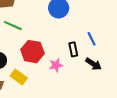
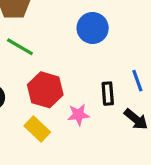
yellow rectangle: (19, 77) -> (37, 129), moved

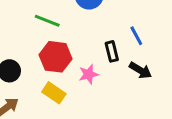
green line: (20, 47) -> (47, 21), moved

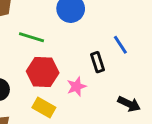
black arrow: (140, 70) -> (129, 104), moved

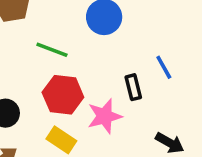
pink star: (77, 87) -> (105, 116), size x1.4

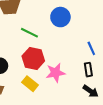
black rectangle: (133, 87) -> (88, 70), moved

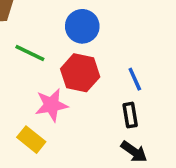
red hexagon: (33, 58) -> (80, 73), moved
pink star: (55, 73) -> (51, 105), moved

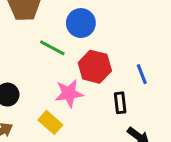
blue circle: (82, 26) -> (81, 23), moved
black rectangle: (130, 115) -> (120, 103), moved

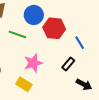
red hexagon: (95, 67) -> (54, 28), moved
black rectangle: (120, 103) -> (68, 64), turned 56

